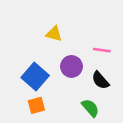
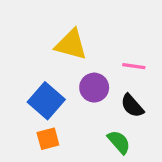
yellow triangle: (54, 34) -> (71, 45), size x1.5

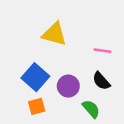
purple circle: (94, 88) -> (68, 86), moved

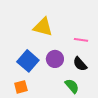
purple circle: (68, 86) -> (55, 59), moved
orange square: (37, 106) -> (21, 87), moved

